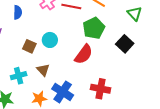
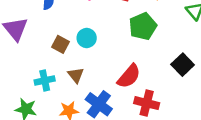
black square: (125, 44) -> (183, 65), moved
red semicircle: (84, 54) -> (129, 76), moved

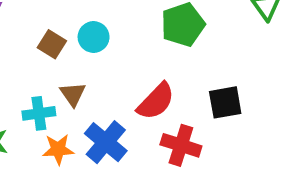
black square: (183, 65) -> (225, 102), moved, turned 30
cyan cross: (45, 80) -> (39, 113), moved

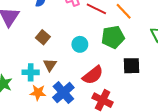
cyan circle: (94, 37) -> (80, 44), moved
black square: (225, 102) -> (132, 66), moved

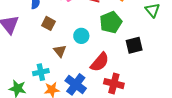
brown square: (43, 37) -> (48, 23), moved
brown triangle: (50, 65) -> (60, 51), moved

